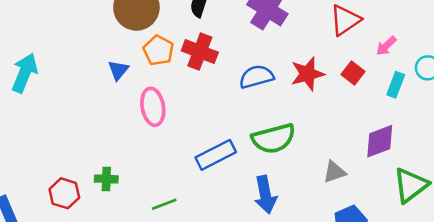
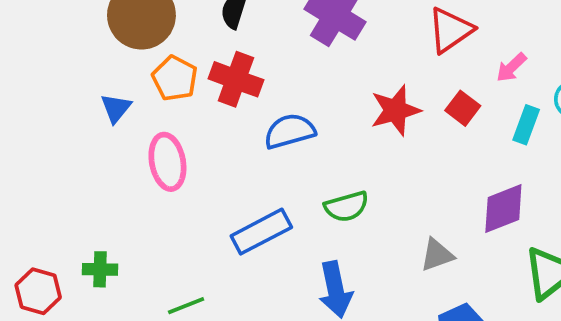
blue semicircle: (256, 77) -> (290, 131), moved
green semicircle: (274, 139) -> (347, 206), size x0.7

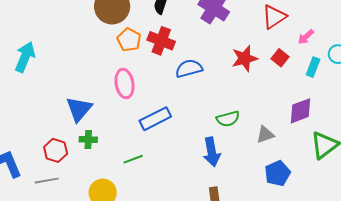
blue triangle: (116, 108) -> (79, 109), moved, size x1.6
green semicircle: (347, 206) -> (228, 119), moved
blue rectangle: (261, 232) -> (155, 119), moved

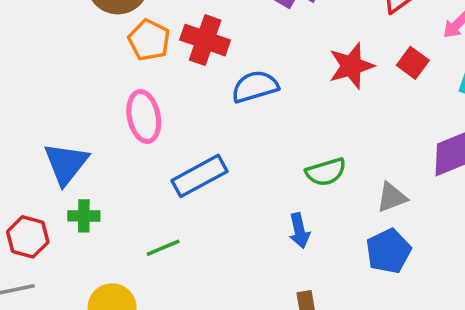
blue arrow: (212, 152) -> (299, 231), size x0.7
blue pentagon: (277, 173) -> (388, 251), moved

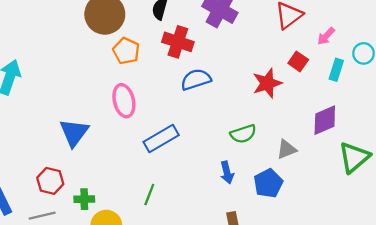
red cross: (205, 40) -> (178, 42), moved
red star: (351, 66) -> (267, 83), moved
green cross: (84, 216) -> (84, 199), moved
green line: (163, 248) -> (149, 194), moved, turned -45
blue pentagon: (388, 251) -> (268, 183), moved

